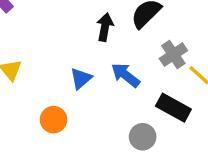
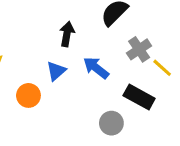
black arrow: (105, 27) -> (67, 34), moved
orange circle: (54, 120) -> (28, 95), moved

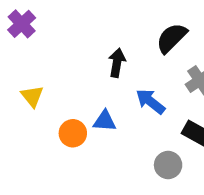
blue triangle: (56, 71) -> (105, 121), moved, turned 45

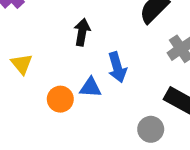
black arrow: (117, 63) -> (82, 32), moved
blue arrow: (150, 102) -> (117, 67), moved, turned -144

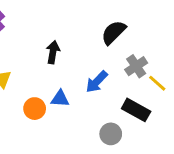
blue arrow: (117, 67) -> (97, 82), moved, turned 60

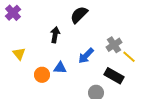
black semicircle: (114, 32) -> (79, 15), moved

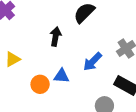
yellow triangle: (19, 54) -> (13, 59), turned 40

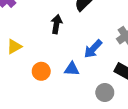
blue triangle: (62, 76) -> (72, 69), moved

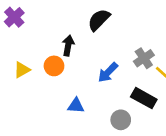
blue triangle: (72, 69) -> (76, 106), moved
orange circle: (41, 71) -> (54, 66), moved

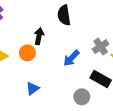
black semicircle: (99, 20) -> (64, 15), turned -54
blue triangle: (76, 106) -> (33, 88), moved, turned -40

